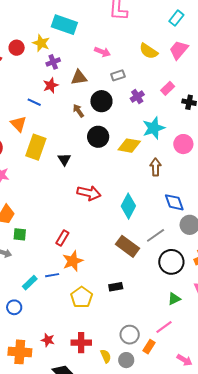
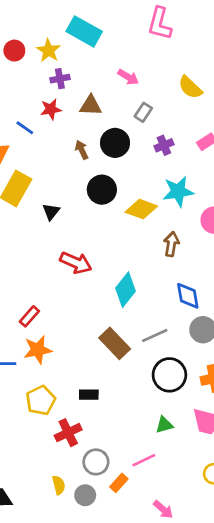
gray rectangle: (118, 75) -> (143, 112), turned -48
red cross: (81, 343) -> (68, 433), moved, turned -36

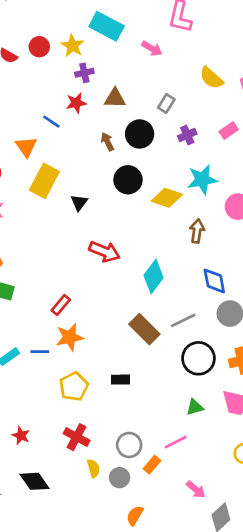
pink arrow: (128, 77) -> (152, 48), moved
red cross: (68, 433) -> (77, 437), moved, turned -35

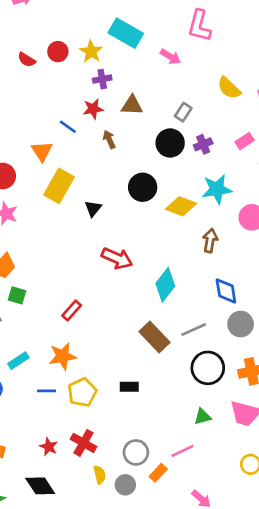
black circle: (140, 134) -> (170, 143), moved
brown arrow: (107, 142) -> (109, 139), moved
orange star: (70, 337) -> (63, 356), moved
blue line: (40, 352) -> (47, 391), moved
red star: (21, 436) -> (49, 447), moved

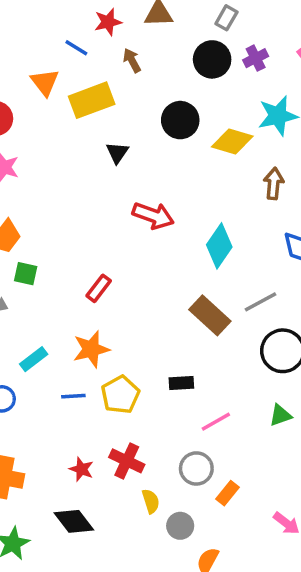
yellow rectangle: (59, 186) -> (92, 100), moved, turned 44
pink line: (183, 451) -> (216, 422), moved
gray circle: (125, 485) -> (180, 526), moved

